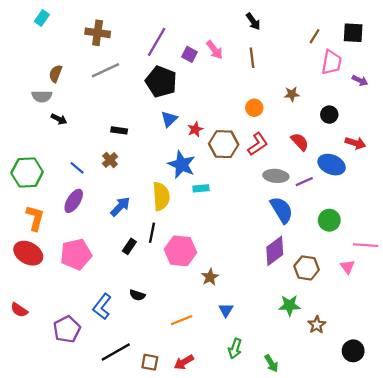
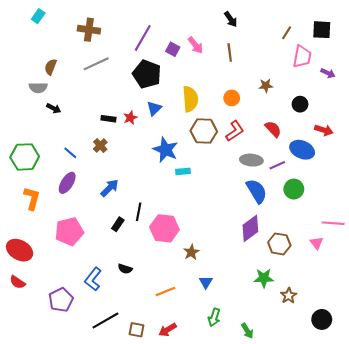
red star: (195, 129) -> (130, 118), moved
yellow semicircle: (161, 196) -> (190, 99), moved
green circle: (329, 220) -> (294, 189), moved
red ellipse: (28, 253) -> (20, 250), moved

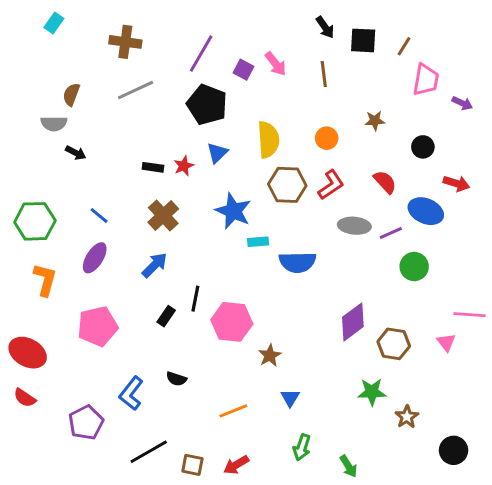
black square: (322, 30) -> (363, 40), moved
brown cross: (100, 146) -> (163, 215), moved, size x1.5
blue semicircle: (257, 191) -> (297, 262), moved, turned 120

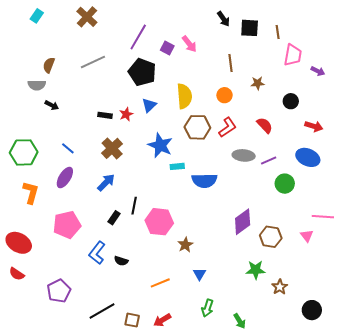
brown cross: (125, 42) -> (87, 17), moved, turned 35
brown line: (404, 46) -> (278, 32), turned -40
brown line: (324, 74) -> (231, 63), moved
blue ellipse: (426, 211) -> (308, 157), moved
blue L-shape: (131, 393) -> (97, 253), moved

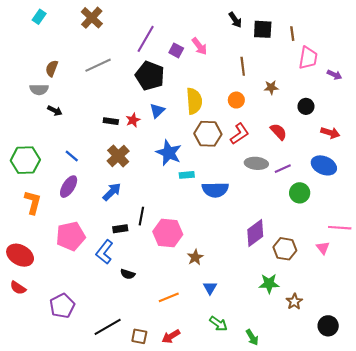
black rectangle: (114, 218) -> (120, 229), turned 48
blue L-shape: (97, 253) -> (104, 252), moved
green arrow: (207, 308) -> (218, 324), turned -72

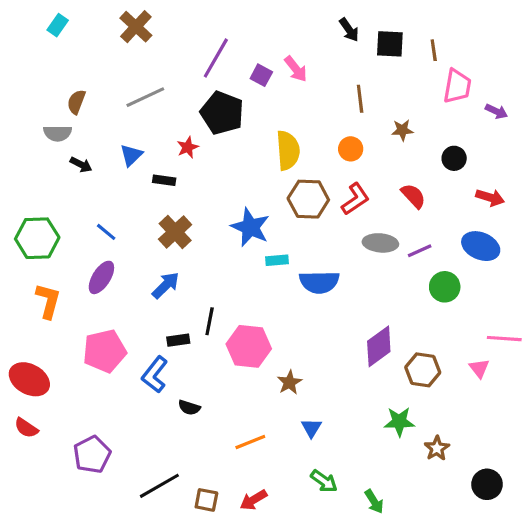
blue triangle: (157, 111) -> (131, 155), moved
red star: (133, 120) -> (188, 147), moved

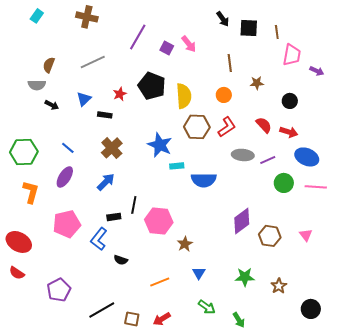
brown cross: (136, 27) -> (87, 17), turned -30
black pentagon: (222, 113) -> (152, 86), moved
red arrow: (490, 197) -> (289, 132), moved
pink line: (504, 339) -> (316, 187), moved
green star: (399, 422) -> (245, 277), moved

